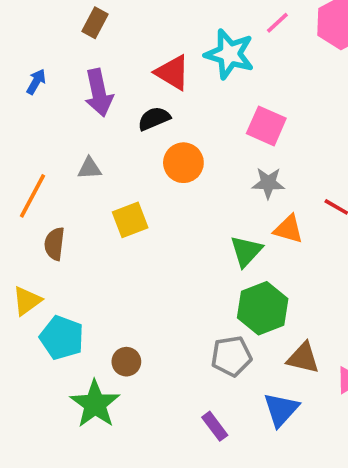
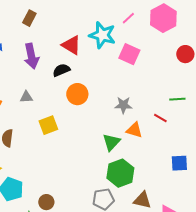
pink square: (266, 126) -> (129, 54), moved

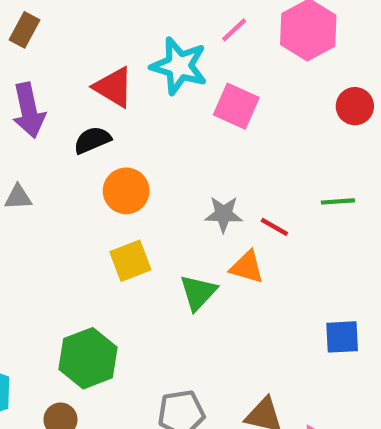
red line: (160, 118) -> (274, 227), moved
yellow square: (48, 125) -> (130, 261), moved
green hexagon: (120, 173) -> (88, 358), moved

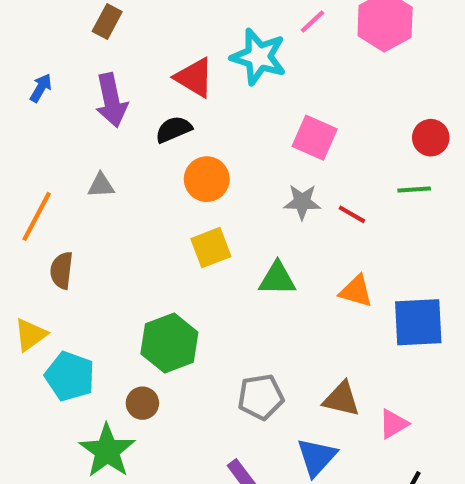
pink square: (236, 106) -> (315, 138), moved
red circle: (355, 106) -> (431, 138), moved
orange triangle: (247, 267) -> (356, 291), moved
green triangle: (198, 292) -> (277, 279), turned 48
blue square: (342, 337) -> (418, 322), size x1.5

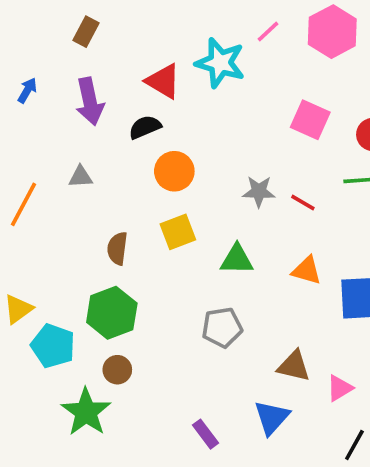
pink square: (315, 138) -> (310, 120), moved
brown semicircle: (62, 270) -> (117, 248), moved
green hexagon: (169, 343) -> (112, 313), moved
gray pentagon: (261, 397) -> (222, 327), moved

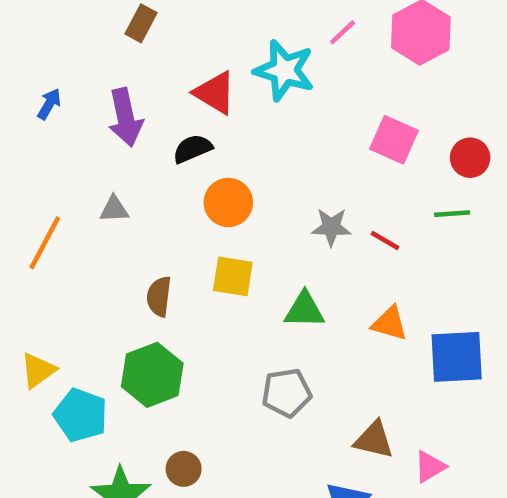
brown rectangle: (86, 32) -> (141, 23), moved
yellow square: (178, 232) -> (233, 276), turned 30
brown circle: (117, 370) -> (184, 469), moved

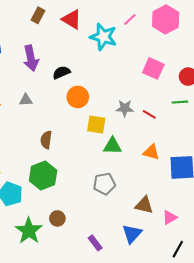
red triangle: (215, 93) -> (72, 19), moved
yellow square: (233, 276) -> (96, 125), moved

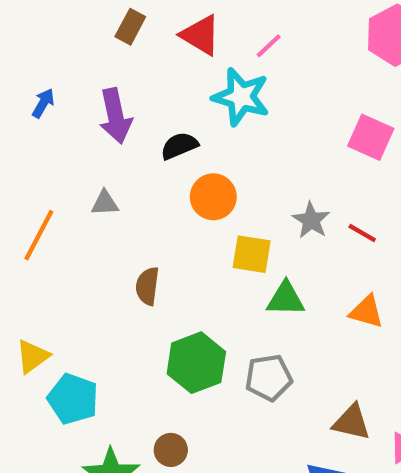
pink line: (130, 19) -> (269, 46), moved
cyan star: (103, 37) -> (241, 97), moved
gray star: (125, 108) -> (311, 220), turned 30
green hexagon: (43, 176) -> (196, 363), moved

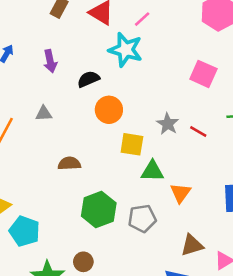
purple arrow: (115, 116) -> (50, 61), size x0.7
brown semicircle: (147, 286) -> (69, 163), turned 80
orange triangle: (366, 312) -> (180, 193), moved, turned 50
brown triangle: (352, 422) -> (192, 245), turned -30

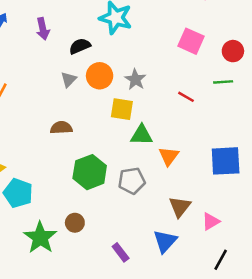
gray triangle: (44, 114) -> (69, 79), moved, turned -42
gray star: (168, 124) -> (135, 79), moved
brown triangle: (192, 245) -> (180, 207), turned -35

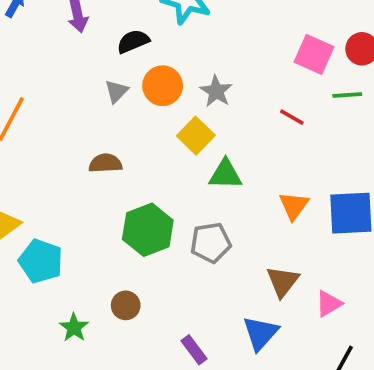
pink square: (191, 41) -> (314, 54), moved
yellow square: (122, 109) -> (196, 136), turned 35
orange triangle: (169, 156) -> (294, 206), moved
green star: (40, 238) -> (74, 328), size x0.6

